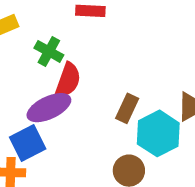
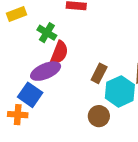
blue square: (28, 143) -> (30, 95), turned -30

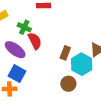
red semicircle: (59, 53) -> (35, 41), turned -42
purple ellipse: (46, 71) -> (15, 50), moved, turned 65

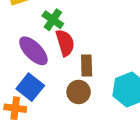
brown rectangle: (65, 53) -> (87, 65), moved, turned -32
brown circle: (68, 84) -> (79, 92), moved

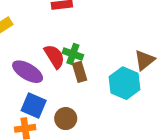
green cross: (53, 20) -> (73, 54), moved
brown circle: (79, 92) -> (66, 119), moved

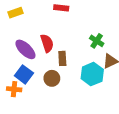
green cross: (73, 54) -> (97, 41), moved
brown circle: (66, 119) -> (52, 78), moved

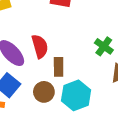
cyan hexagon: (92, 74) -> (76, 95), moved

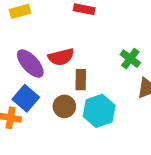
red semicircle: (40, 46) -> (61, 57), turned 90

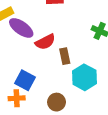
purple ellipse: (30, 64) -> (21, 28), moved
brown circle: (64, 106) -> (57, 102), moved

